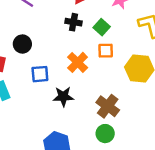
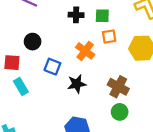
green square: (102, 27) -> (102, 16), turned -32
blue square: (40, 74) -> (52, 67), turned 35

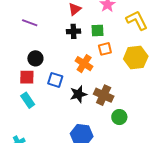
red square: (12, 63) -> (27, 77), moved
brown cross: (118, 87) -> (104, 95), moved

